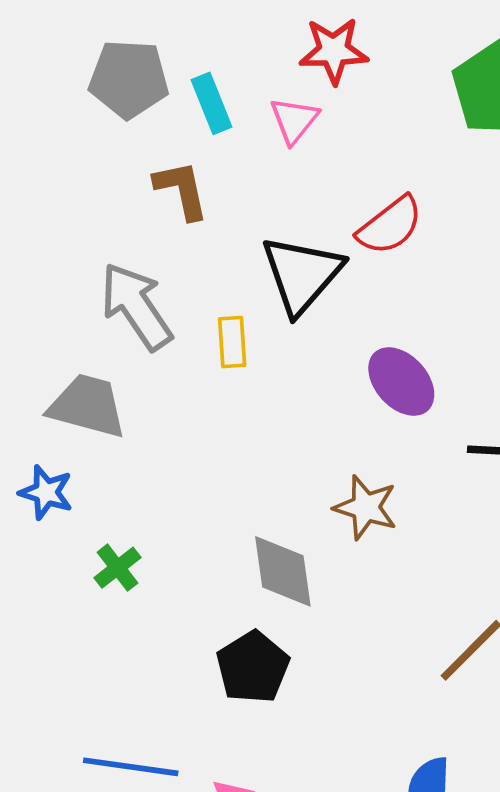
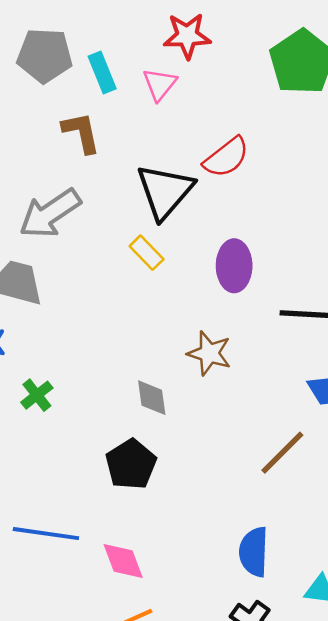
gray arrow: (136, 306) -> (50, 214), turned -90
yellow rectangle: (232, 342) -> (147, 253), moved, turned -40
purple ellipse: (401, 382) -> (234, 266), turned 42
gray diamond: (283, 571) -> (152, 398), size x0.7

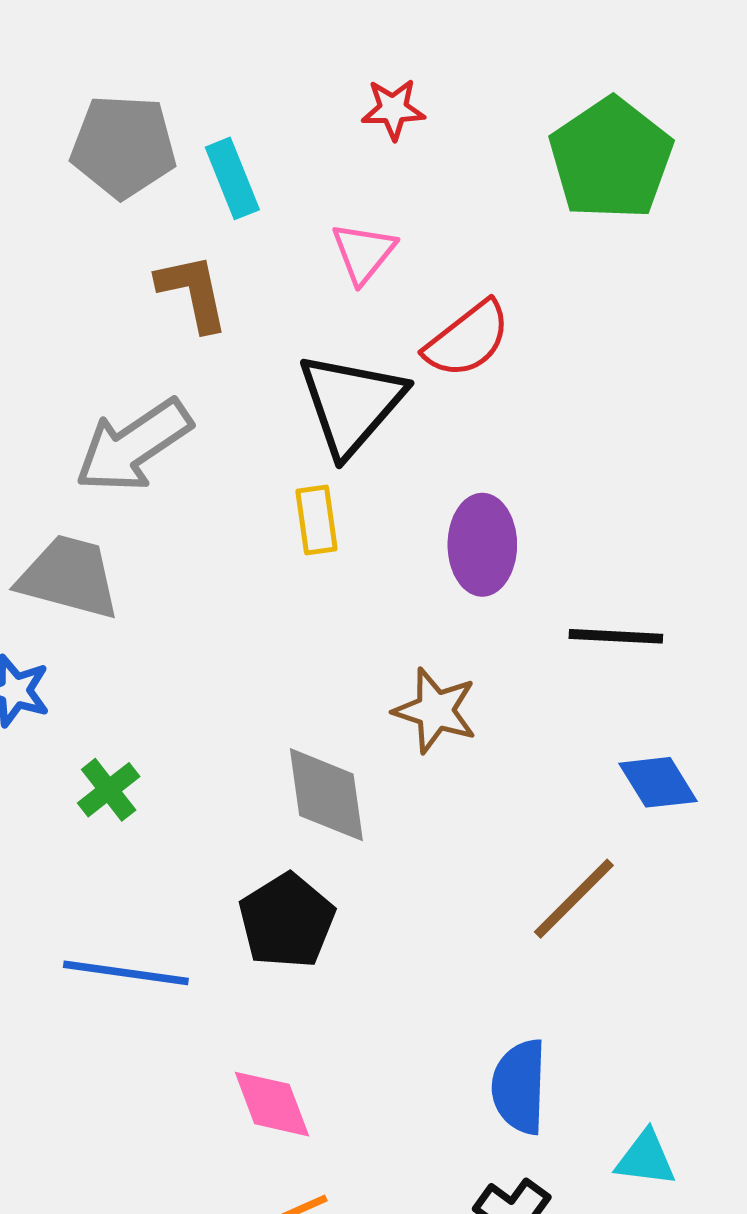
red star: (187, 36) -> (393, 109), size x0.7
pink triangle: (160, 84) -> (364, 253), moved
yellow rectangle: (147, 253) -> (316, 520), turned 36
gray diamond: (152, 398) -> (326, 795), size x1.4
blue line: (46, 534) -> (126, 973), moved

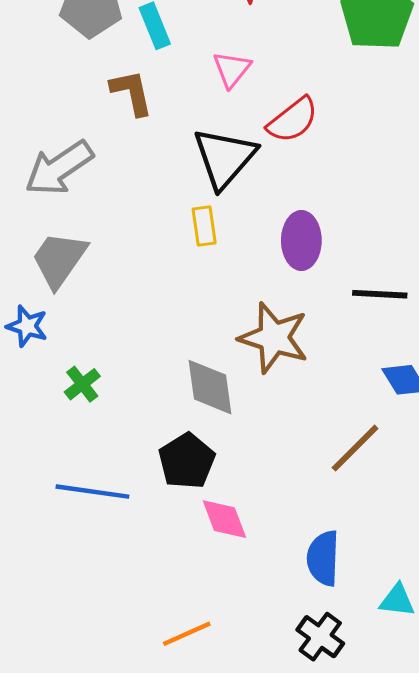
gray arrow: (133, 446) -> (59, 168), moved
gray trapezoid: (69, 577) -> (59, 259), turned -70
brown star: (435, 711) -> (274, 338), size x1.4
pink diamond: (272, 1104) -> (224, 519), moved

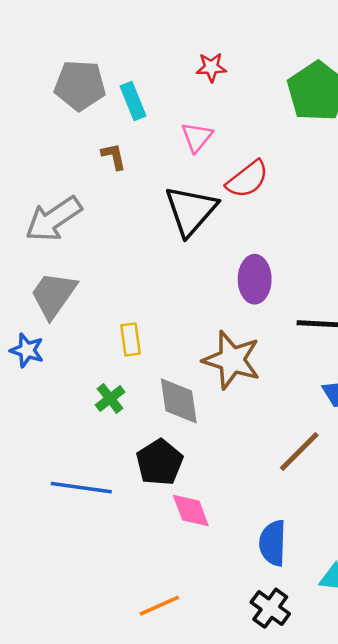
brown L-shape: (132, 93) -> (114, 156), size x0.7
yellow rectangle: (204, 226) -> (131, 339), moved
green cross: (82, 384) -> (110, 398), moved

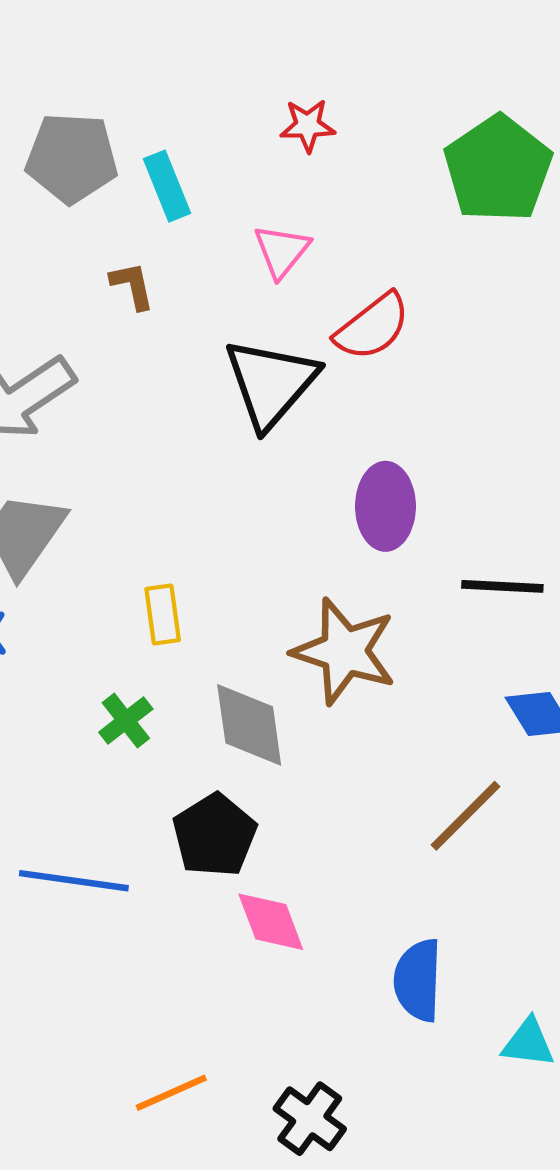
orange line: (159, 606) -> (171, 1093), moved
black cross: (270, 608) -> (310, 1119), moved

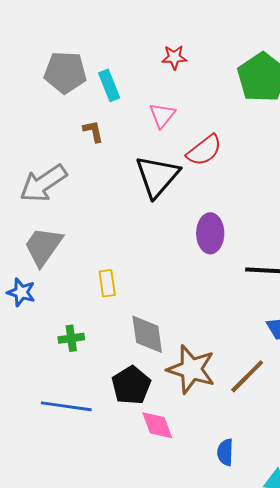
brown star: (344, 651) -> (191, 369), moved
green cross: (126, 721) -> (71, 338), moved, turned 30
blue semicircle: (418, 980) -> (225, 452), size x0.7

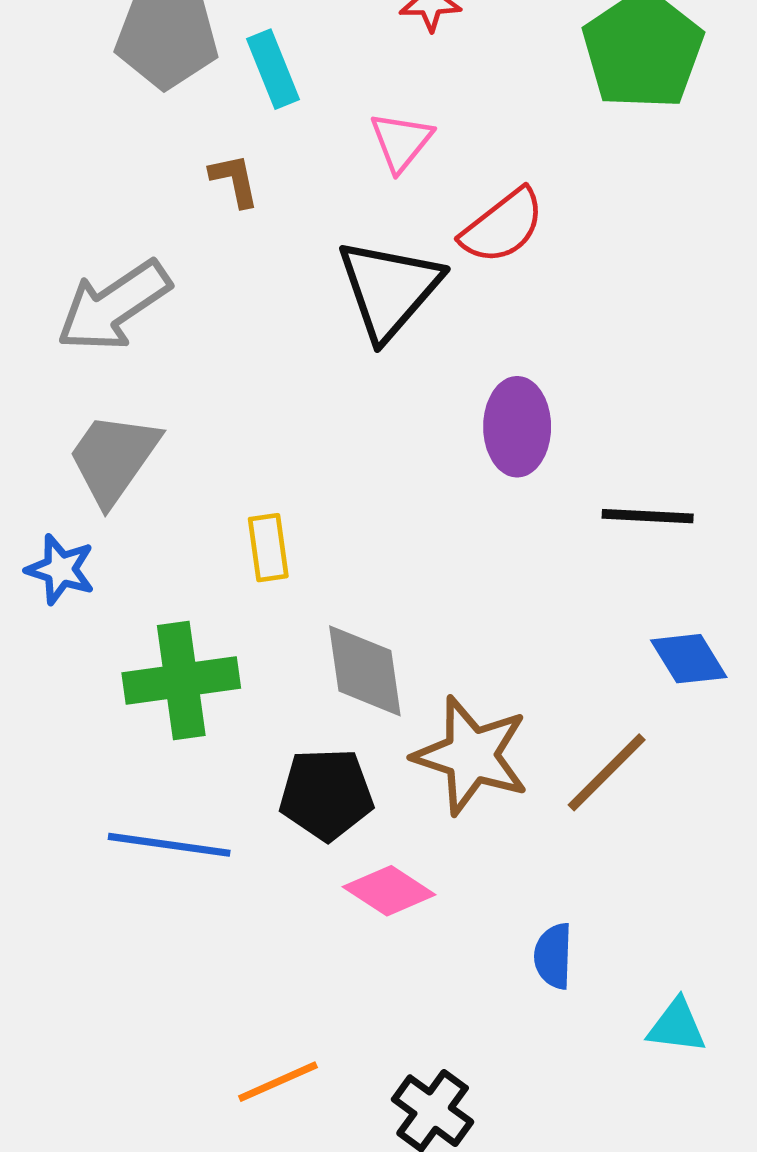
green cross: (71, 338) -> (181, 680), size x1.8
black pentagon: (131, 385) -> (326, 794), turned 30
pink diamond: (157, 425) -> (389, 891), turned -36

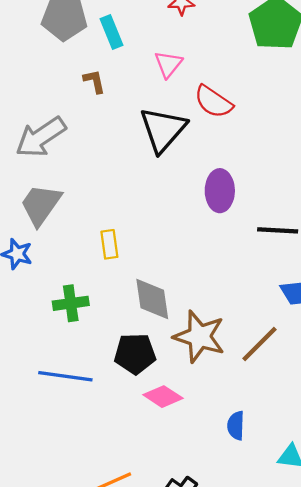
red semicircle: (503, 226) -> (213, 102), turned 72
green cross: (181, 680) -> (71, 303), size x0.7

